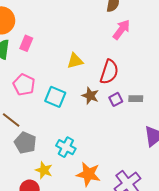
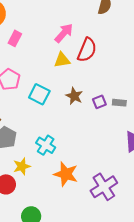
pink arrow: (121, 30) -> (64, 33), moved
red semicircle: (109, 72) -> (87, 50), moved
yellow star: (44, 170) -> (22, 166), turned 30

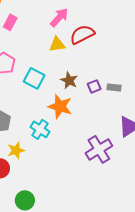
red semicircle: (87, 50) -> (82, 34), turned -140
orange star: (66, 174) -> (60, 106), moved
purple cross: (104, 187) -> (99, 149), moved

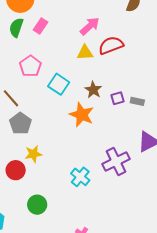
cyan cross: (40, 129) -> (80, 177), moved

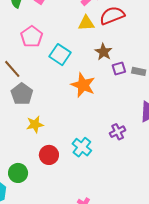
brown star: (93, 90) -> (103, 52), moved
purple cross: (116, 161) -> (118, 132), size x0.6
red circle: (16, 170) -> (49, 155), moved
green circle: (37, 205) -> (18, 173), moved

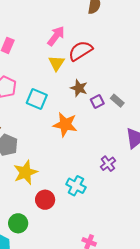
yellow triangle: (86, 23) -> (56, 63), turned -42
gray rectangle: (139, 71) -> (117, 101), turned 40
yellow star: (35, 124) -> (25, 172), size x1.4

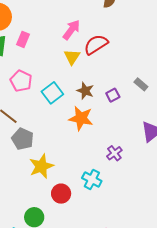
brown star: (79, 88) -> (85, 91), moved
cyan square: (37, 99) -> (52, 93), turned 30
gray rectangle: (117, 101) -> (141, 84), moved
purple cross: (108, 164) -> (114, 153), moved

